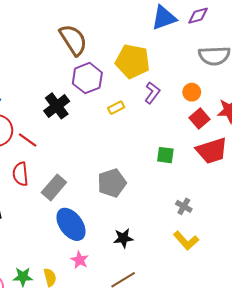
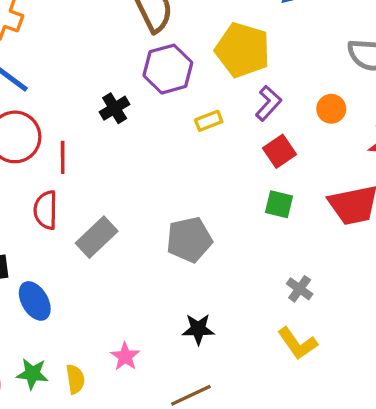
black cross: (57, 106) -> (115, 108), size x0.7
red square: (199, 119) -> (280, 151), moved
red line: (28, 140) -> (63, 157), turned 48
blue ellipse: (71, 224) -> (35, 301), moved, size x0.7

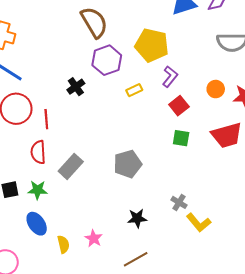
orange circle: (331, 109) -> (216, 89), moved
gray cross: (300, 289) -> (179, 202), moved
blue ellipse: (35, 301) -> (37, 224), moved
green star: (32, 374) -> (38, 190), moved
yellow semicircle: (75, 379) -> (63, 244), moved

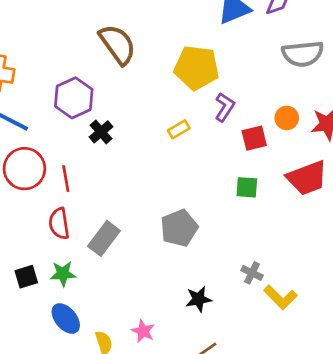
purple hexagon: (107, 60) -> (74, 98), moved
red square: (179, 106) -> (254, 138), moved, turned 30

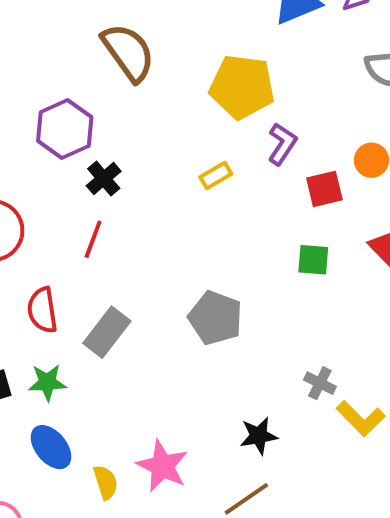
red line: (66, 179) -> (93, 239), moved, turned 30
gray pentagon: (179, 228) -> (215, 318), turned -30
black star: (198, 299) -> (259, 436), moved
pink star: (143, 331) -> (162, 466), size x1.5

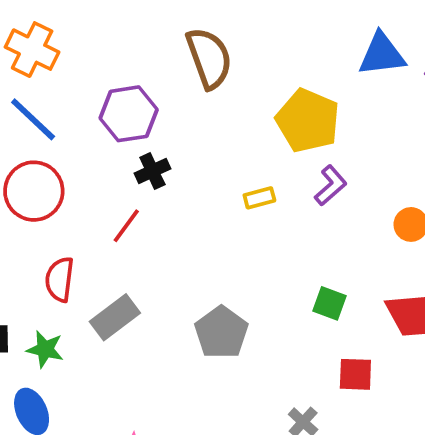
red square: (324, 189) -> (355, 374), moved

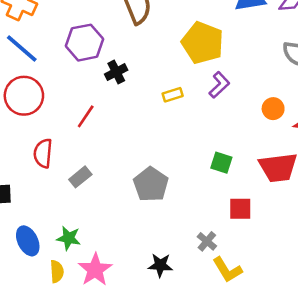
black cross: (152, 171) -> (116, 72), moved
gray rectangle: (115, 317) -> (80, 177), size x0.7
green star: (45, 349) -> (69, 238), moved

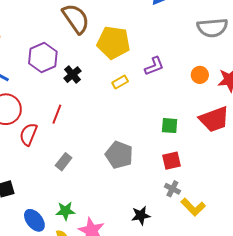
yellow pentagon: (203, 43) -> (113, 43), moved
purple L-shape: (219, 85) -> (154, 66), turned 35
red semicircle: (43, 153) -> (28, 134), moved, turned 30
red square: (240, 209) -> (171, 161), moved

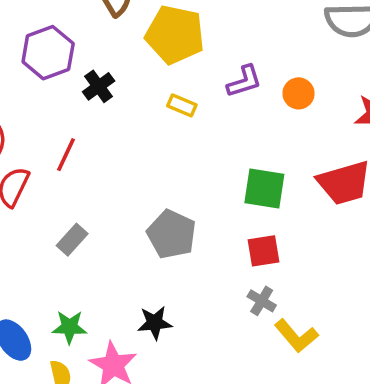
orange circle: (200, 75) -> (299, 93), moved
yellow rectangle: (120, 82) -> (182, 105), turned 49
green square: (170, 126) -> (264, 188), size x1.4
black star: (141, 215) -> (155, 323), moved

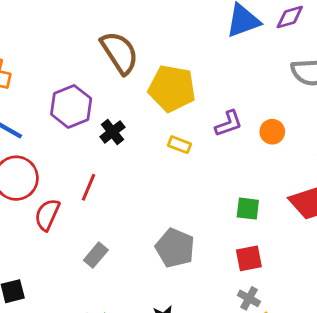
green square: (264, 188) -> (248, 209), size x0.7

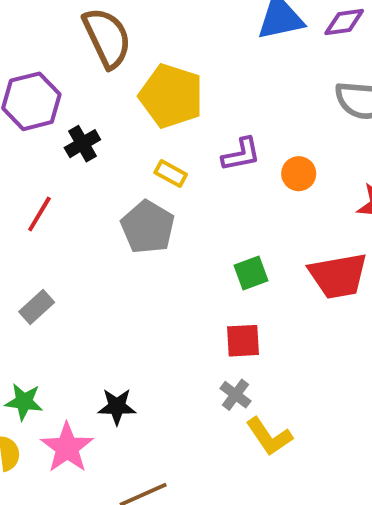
green square: (248, 209) -> (251, 273), turned -35
gray pentagon: (175, 248) -> (148, 227), moved

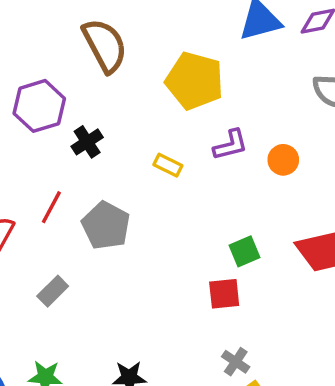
yellow pentagon: (171, 96) -> (195, 81), moved
gray pentagon: (148, 227) -> (106, 226), moved
red square: (243, 341) -> (224, 294), moved

